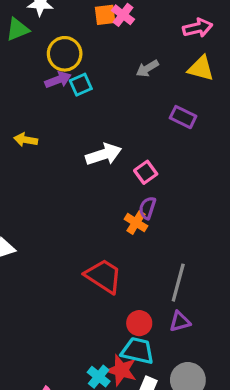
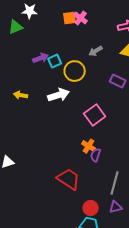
yellow circle: (65, 54) -> (75, 71), moved
white arrow: (104, 154) -> (59, 95), moved
pink square: (146, 172) -> (95, 115), size x1.5
purple semicircle: (147, 208) -> (96, 155), moved

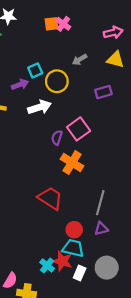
purple arrow: (41, 58) -> (20, 85), moved
purple rectangle: (118, 81) -> (103, 92), turned -42
orange cross: (89, 146) -> (72, 163), size x1.5
purple semicircle: (96, 155) -> (57, 138), moved

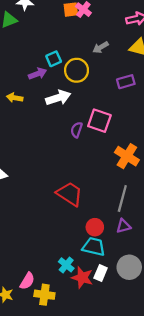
pink square: (79, 129) -> (99, 121), turned -35
orange cross: (72, 163) -> (127, 156), moved
red star: (62, 261) -> (82, 278), moved

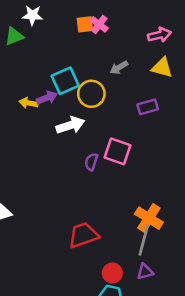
cyan square: (54, 59) -> (65, 81), size x1.5
yellow arrow: (15, 98) -> (29, 103), moved
orange cross: (127, 156) -> (149, 218), moved
red trapezoid: (70, 194) -> (83, 235), turned -52

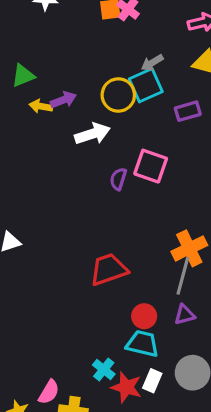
green triangle: (14, 36) -> (23, 76), moved
cyan square: (65, 81) -> (146, 85), moved
orange cross: (149, 218) -> (189, 248), turned 32

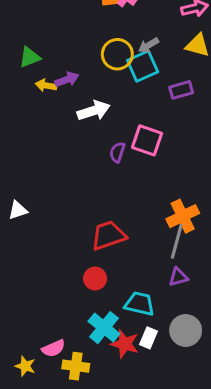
yellow circle: (118, 95) -> (117, 54), moved
red circle: (144, 316) -> (95, 279), moved
cyan cross: (104, 369) -> (104, 328), size x1.5
pink semicircle: (49, 392) -> (53, 348), turned 35

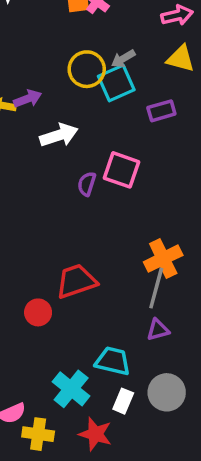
red circle: (95, 279) -> (38, 312), moved
red star: (125, 344) -> (95, 434), moved

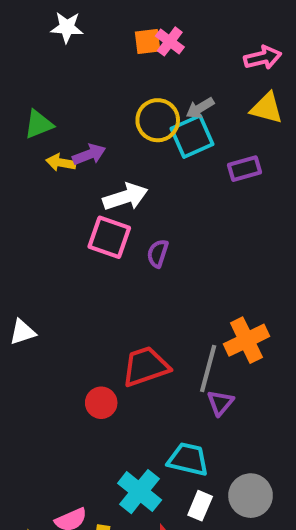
pink square: (121, 170) -> (109, 237), moved
gray line: (156, 288) -> (208, 368), moved
purple triangle: (158, 330) -> (220, 403), moved, turned -35

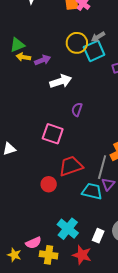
yellow arrow: (61, 163) -> (23, 57), moved
pink square: (109, 237) -> (53, 134), moved
cyan trapezoid: (188, 459) -> (92, 191), moved

